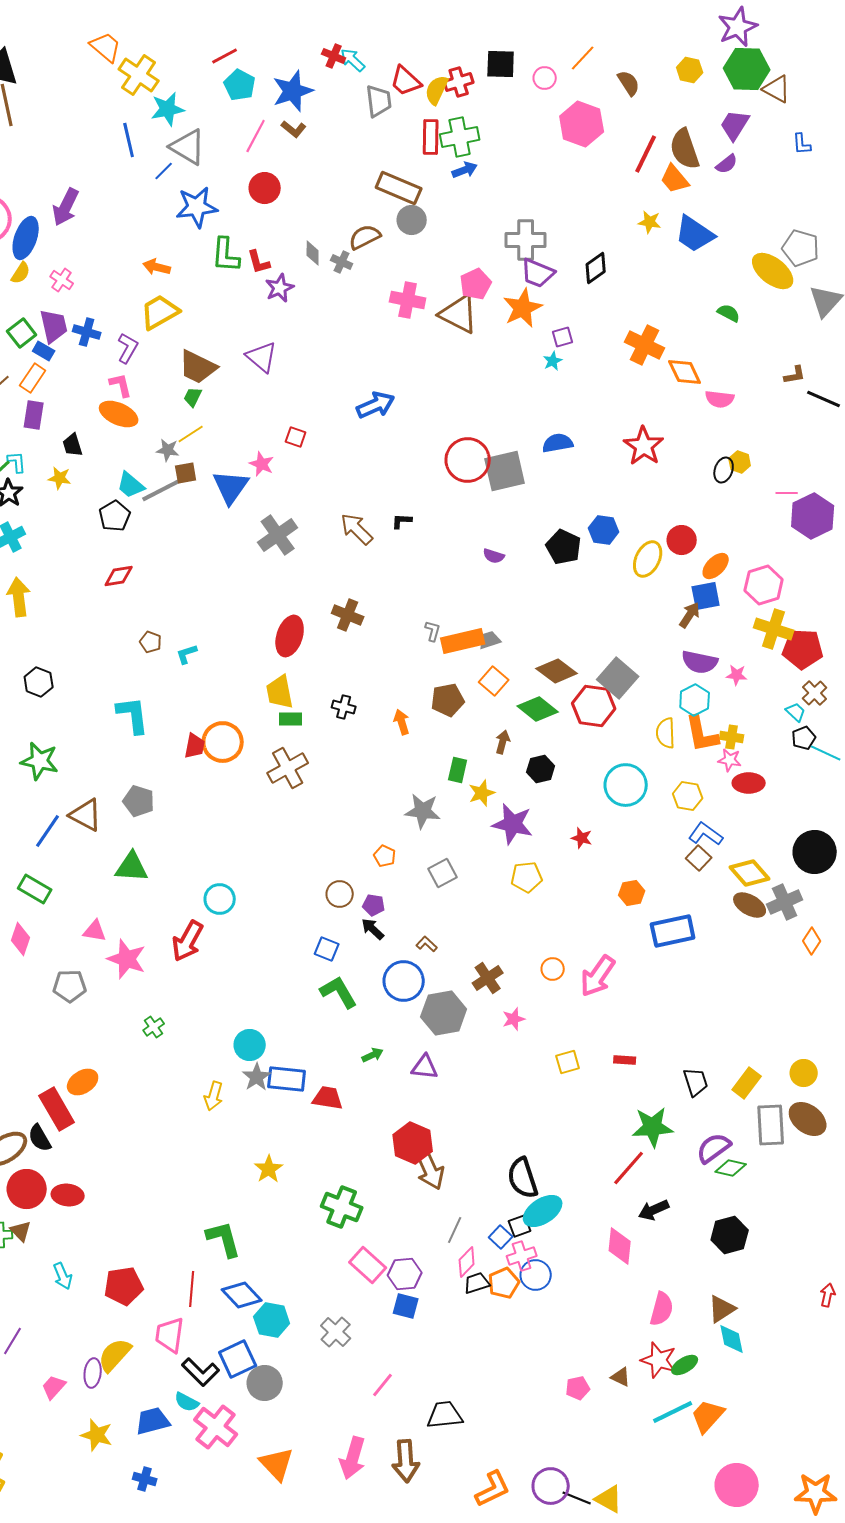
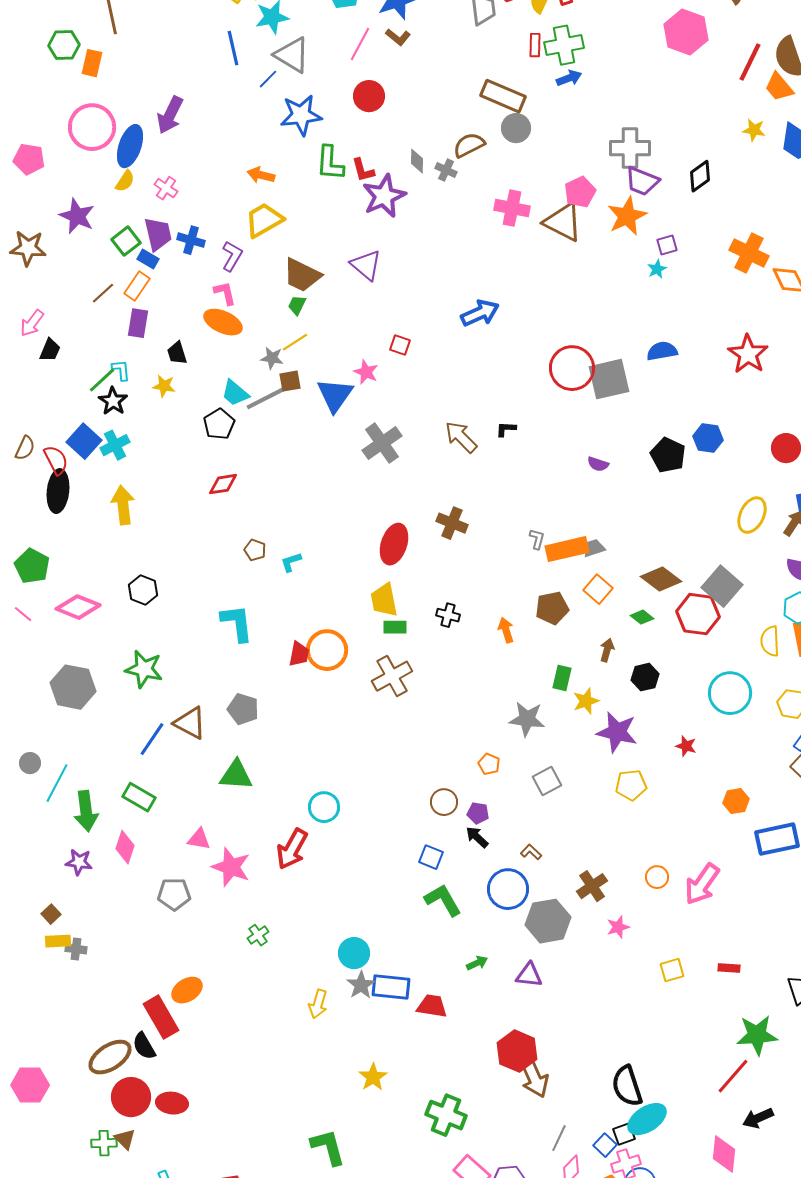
red rectangle: (431, 137) -> (535, 45), size x0.7
purple star: (280, 288) -> (384, 196), size x1.5
yellow ellipse: (648, 559) -> (752, 515), moved
green diamond: (538, 709) -> (642, 617), size x0.6

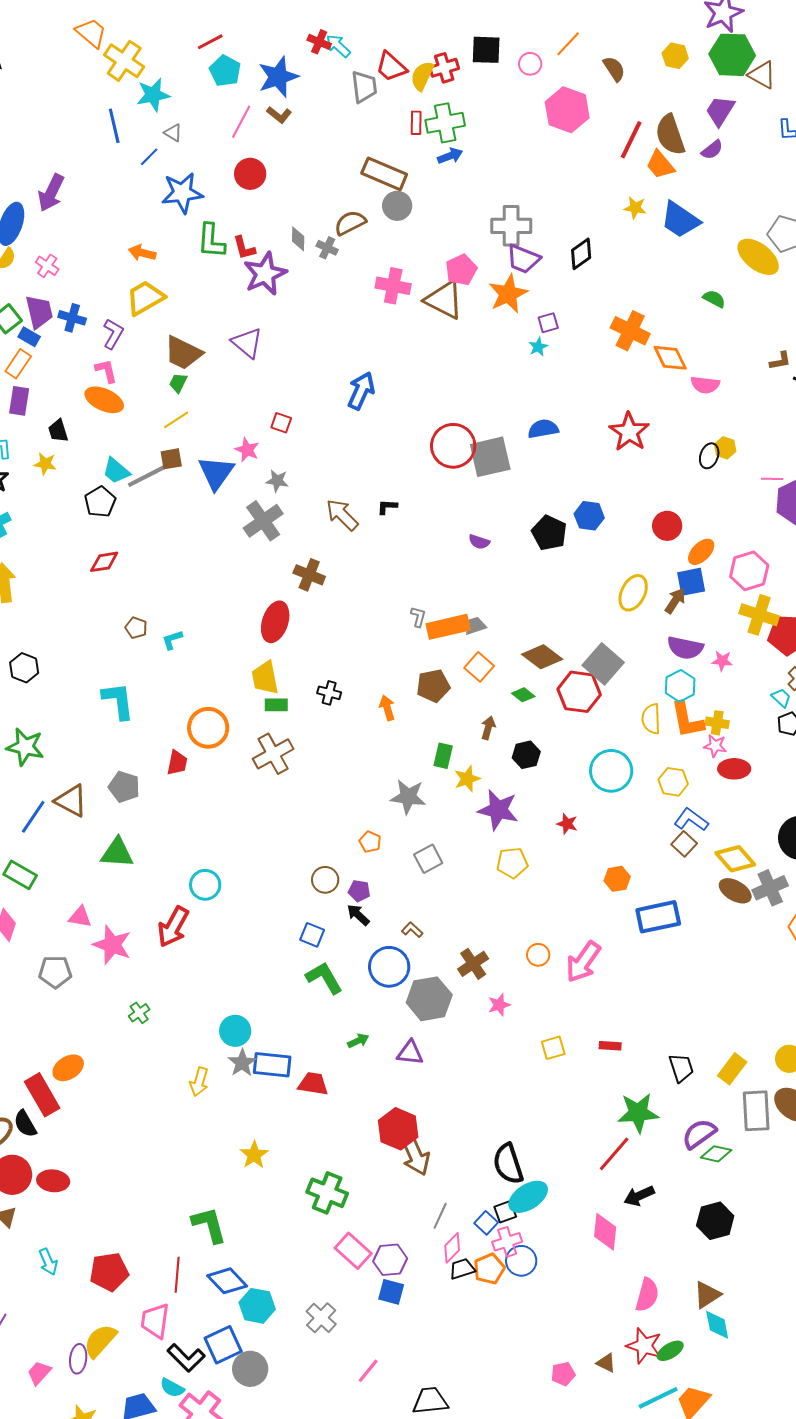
gray triangle: (292, 55) -> (173, 133), size x0.5
blue arrow: (480, 313) -> (361, 391), turned -42
gray star: (272, 358) -> (277, 481), moved
brown cross: (452, 523) -> (309, 575), moved
red trapezoid: (299, 654) -> (177, 763), moved

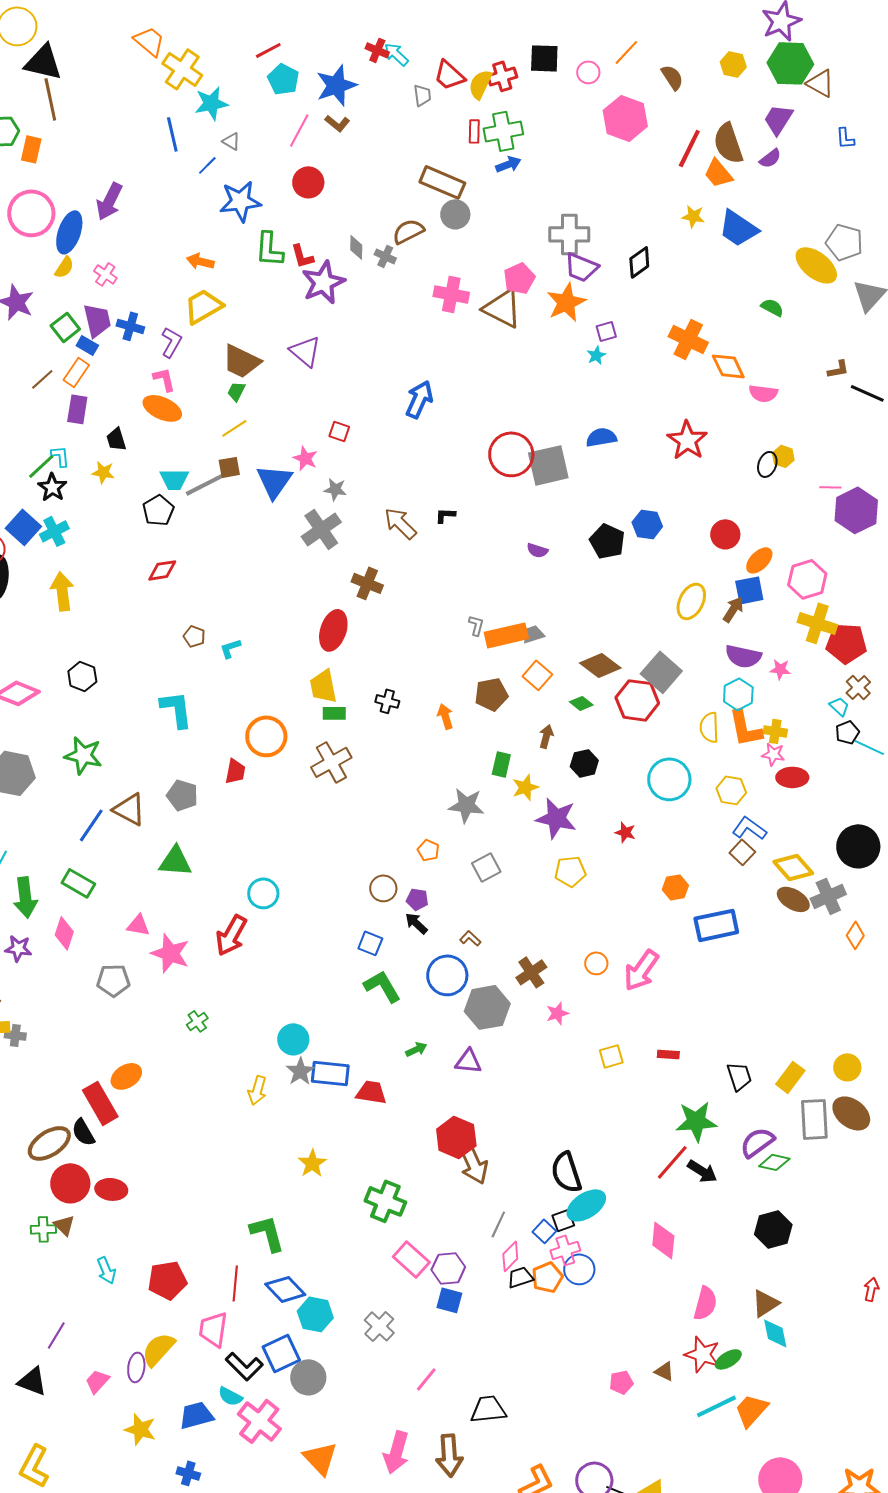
gray trapezoid: (364, 87) -> (422, 95), size x0.7
cyan trapezoid: (116, 471) -> (174, 479), turned -40
black arrow: (639, 1196) -> (702, 1171), moved, turned -124

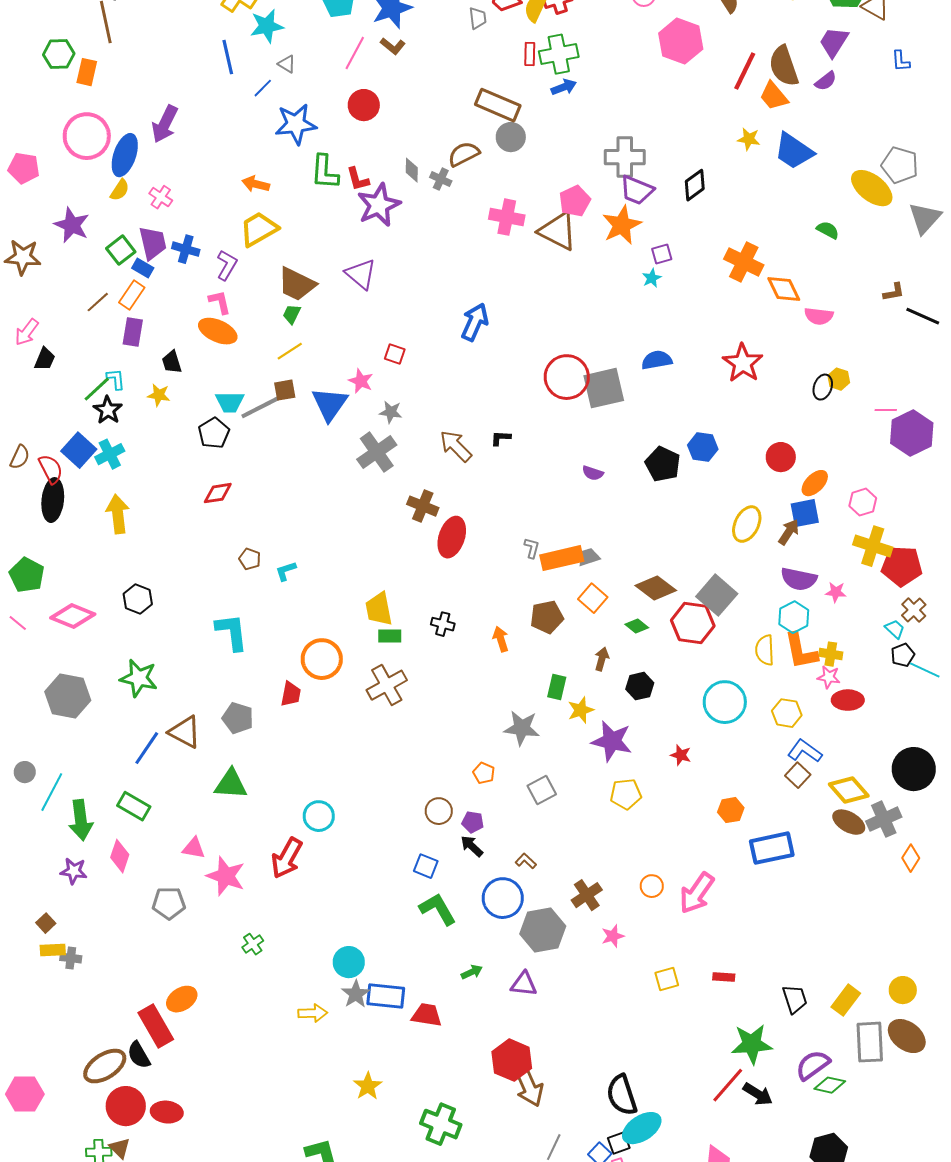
pink hexagon: (807, 579) -> (863, 502), size x0.7
red ellipse: (333, 630) -> (452, 537), moved
yellow arrow: (257, 1090) -> (313, 1013), turned -108

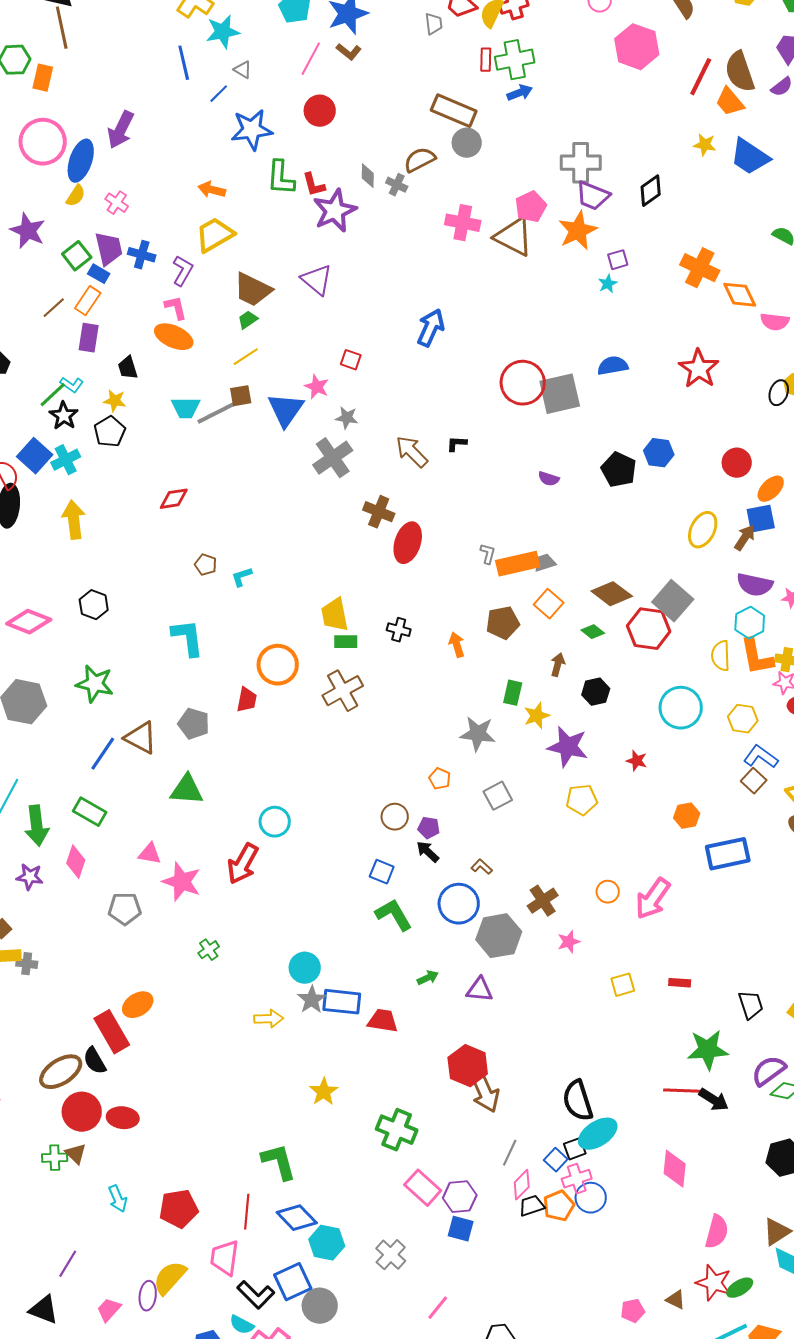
green trapezoid: (292, 314) -> (248, 320), turned 30
cyan L-shape: (116, 379) -> (72, 385), turned 130
black pentagon: (214, 433) -> (110, 432), moved
red line: (728, 1085) -> (684, 1091), turned 51

